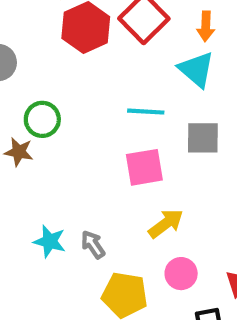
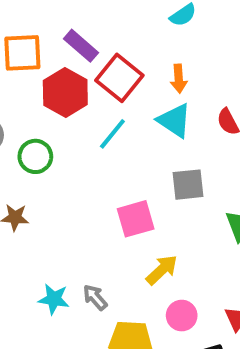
cyan line: (146, 112) -> (112, 134), moved, turned -48
green circle: (42, 119) -> (35, 156), moved

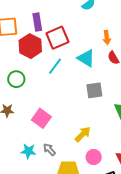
purple rectangle: (81, 46) -> (37, 22), turned 42
red square: (119, 78) -> (57, 38), turned 30
orange arrow: (179, 79) -> (107, 37), moved
pink square: (136, 219) -> (41, 118), moved, turned -36

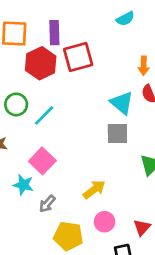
cyan triangle: (86, 58) -> (122, 103), moved
cyan line: (55, 66) -> (44, 115), moved
gray arrow: (49, 150) -> (47, 204), turned -104
cyan star: (28, 151) -> (23, 185), moved

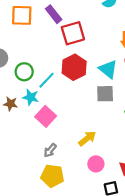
purple rectangle: (54, 33) -> (54, 14), turned -36
red hexagon: (41, 63) -> (74, 67), moved
cyan star: (23, 185) -> (31, 97), moved
yellow pentagon: (68, 236) -> (52, 176), moved

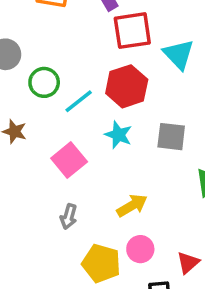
cyan triangle: (108, 69) -> (179, 54), moved
cyan star: (31, 97) -> (118, 135), moved
gray arrow: (50, 150) -> (69, 217), turned -32
yellow pentagon: (52, 176) -> (101, 263), moved

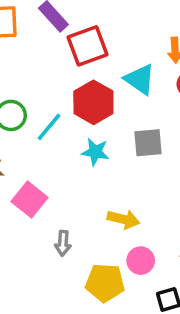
cyan triangle: (179, 54) -> (140, 79), moved
pink square: (69, 160) -> (30, 199), moved
yellow arrow: (132, 206) -> (123, 219), turned 56

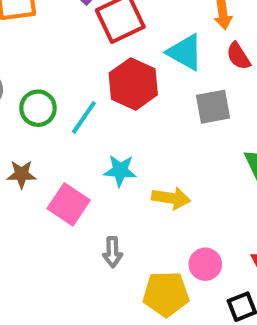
gray square: (148, 143) -> (213, 107), moved
cyan star: (95, 152) -> (120, 171), moved
yellow arrow: (123, 219) -> (171, 198), moved

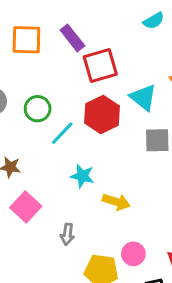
green circle: (38, 108) -> (38, 109), moved
pink square: (69, 204) -> (26, 207), moved

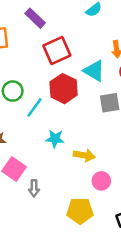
purple rectangle: (72, 38) -> (35, 18), moved
gray arrow: (67, 234) -> (34, 188), moved
pink circle: (133, 254) -> (101, 181), moved

